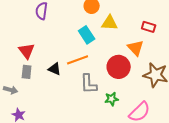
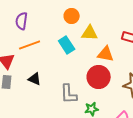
orange triangle: (136, 48) -> (106, 54), moved, turned -36
orange line: (78, 60) -> (30, 45), moved

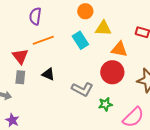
gray L-shape: (69, 94) -> (82, 89), turned -60

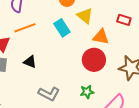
yellow triangle: (103, 28) -> (85, 16), turned 36
gray L-shape: (82, 89) -> (49, 94), moved

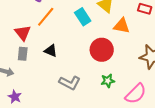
orange line: (25, 28) -> (46, 17), turned -30
red circle: (94, 60) -> (102, 50), moved

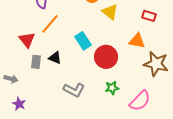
cyan rectangle: (83, 17) -> (83, 41), moved
orange triangle: (122, 26) -> (137, 41), moved
gray rectangle: (23, 54) -> (36, 62), moved

